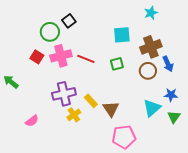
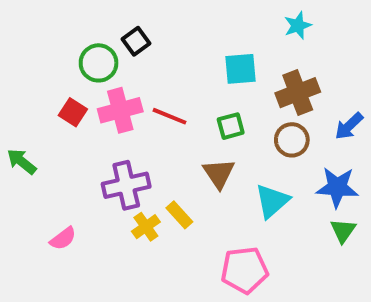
blue arrow: (168, 64) -> (349, 126), moved, turned 70
blue star: (171, 95) -> (337, 187), size x1.5
yellow rectangle: (91, 101) -> (179, 215), moved
cyan triangle: (152, 108) -> (272, 201), moved
brown triangle: (111, 109) -> (219, 173), moved

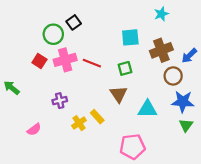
blue arrow: (349, 126) -> (189, 56), moved
brown circle: (292, 140) -> (173, 76), moved
purple cross: (126, 185) -> (60, 101), moved, size x0.6
cyan triangle: (272, 201) -> (147, 109), turned 42

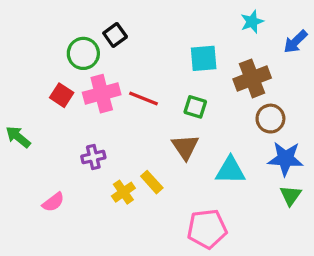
blue arrow: (189, 56) -> (296, 42), moved
green square: (125, 68) -> (195, 107), turned 32

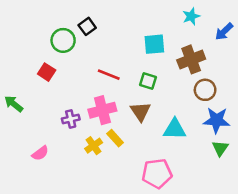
pink cross: (102, 94) -> (102, 110), moved

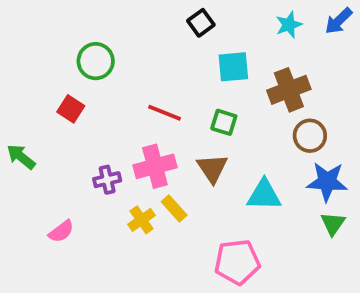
black square: (87, 26) -> (201, 23), moved
blue arrow: (224, 32) -> (339, 21), moved

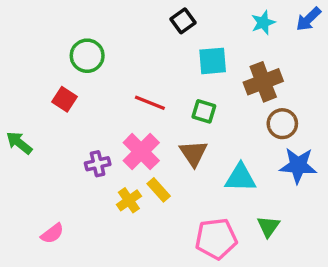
pink cross: (155, 166) -> (141, 152), turned -30
green triangle: (333, 224) -> (268, 226), moved
pink semicircle: (61, 231) -> (52, 233), moved

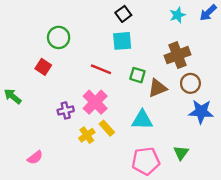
cyan square: (213, 61) -> (122, 41), moved
brown triangle: (193, 153) -> (157, 88), moved, turned 42
cyan triangle: (241, 178) -> (142, 120), moved

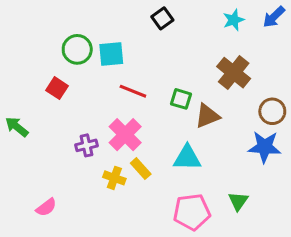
cyan square: (122, 41) -> (111, 54), moved
brown cross: (177, 55) -> (234, 73), turned -30
brown circle: (190, 83) -> (272, 111), moved
yellow cross: (87, 135) -> (114, 178), turned -35

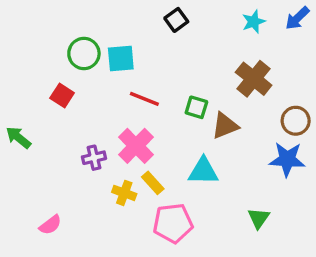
pink pentagon: (192, 212) -> (173, 223), moved

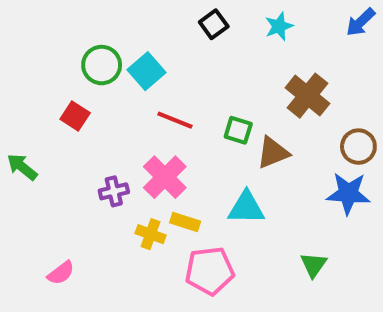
cyan star: (254, 22) -> (279, 26), moved
cyan square: (121, 59) -> (146, 71), turned -36
yellow rectangle: (153, 183) -> (185, 222), turned -30

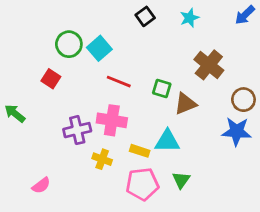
pink cross: (165, 177) -> (112, 120), turned -36
purple cross: (114, 191) -> (77, 130), size x1.4
yellow rectangle: (185, 222) -> (140, 151), moved
green triangle: (314, 265) -> (181, 180), moved

